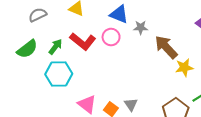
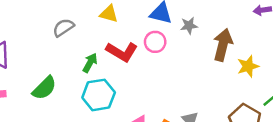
brown arrow: (166, 47) -> (223, 45), turned 65
green semicircle: (27, 49) -> (44, 88), moved

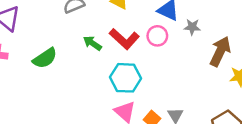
green arrow: (90, 63) -> (92, 43), turned -96
cyan hexagon: (99, 95) -> (126, 78), moved

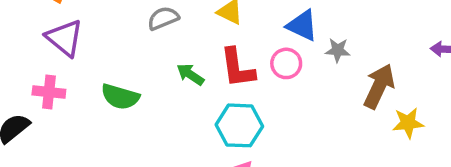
red L-shape: (124, 39) -> (237, 68), turned 40
green semicircle: (45, 58) -> (120, 97), turned 50

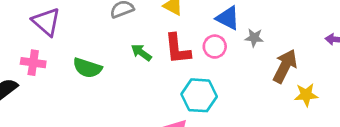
cyan hexagon: (239, 125) -> (199, 95), moved

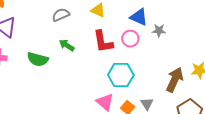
green arrow: (141, 53) -> (67, 45), moved
brown arrow: (285, 66) -> (175, 80), moved

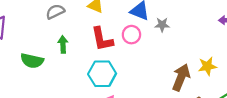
green arrow: (67, 45) -> (63, 44), turned 56
cyan hexagon: (121, 75) -> (102, 74), moved

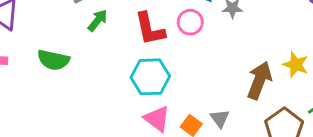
green arrow: (63, 44) -> (98, 20), moved, turned 42
yellow star: (207, 66) -> (296, 65), turned 30

